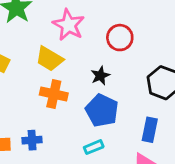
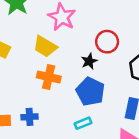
red circle: (120, 38) -> (107, 42), moved

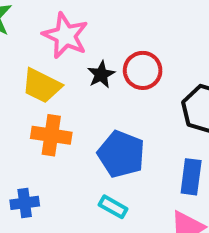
black star: (89, 61) -> (101, 75), moved
cyan rectangle: (83, 123) -> (113, 207), turned 56

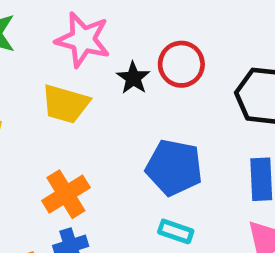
orange cross: (51, 135) -> (66, 194), moved, turned -30

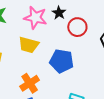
black star: (133, 78) -> (59, 13), moved
blue pentagon: (174, 167) -> (62, 61), moved

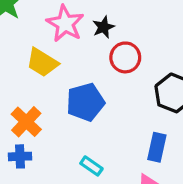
blue pentagon: (62, 61) -> (85, 102), turned 30
orange cross: (30, 83) -> (26, 122), turned -30

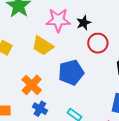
pink star: (65, 24) -> (58, 20), turned -30
blue cross: (20, 156) -> (40, 109), moved, turned 32

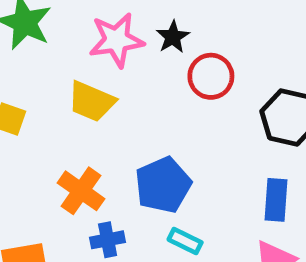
blue pentagon: (71, 72) -> (163, 185), moved
blue cross: (40, 109) -> (108, 240), turned -32

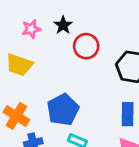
pink star: (116, 40) -> (31, 29), size x0.6

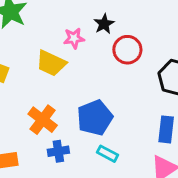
pink star: (31, 29) -> (74, 38), moved

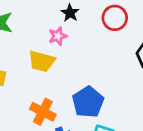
black star: (104, 24) -> (70, 13), moved
red circle: (127, 50) -> (115, 18), moved

